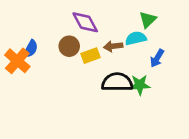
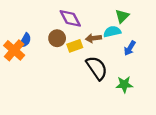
black semicircle: (117, 82) -> (97, 68), turned 55
green star: (140, 85) -> (124, 84), moved

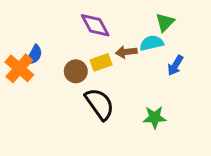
brown circle: (57, 38) -> (76, 71), moved
black semicircle: (97, 68) -> (100, 104), moved
green star: (124, 84) -> (155, 117), moved

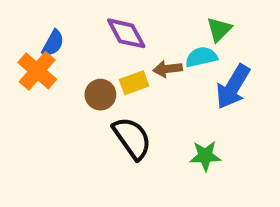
blue semicircle: (34, 55) -> (53, 43), moved
blue arrow: (175, 65) -> (233, 87), size x1.6
orange cross: (19, 68) -> (37, 71), moved

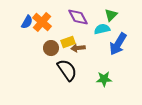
purple diamond: (126, 33) -> (78, 17), moved
brown arrow: (168, 69) -> (78, 48), moved
orange cross: (37, 71) -> (42, 22), moved

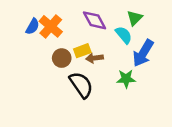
cyan semicircle: (102, 29) -> (124, 35), turned 63
green star: (104, 79) -> (126, 79), moved

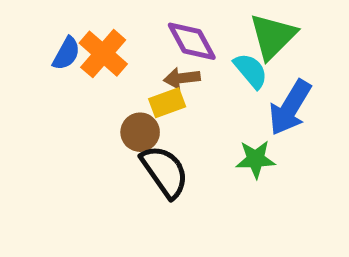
green triangle: (135, 18) -> (273, 36), size x1.5
brown circle: (62, 58) -> (140, 132), moved
brown arrow: (95, 58) -> (182, 78), moved

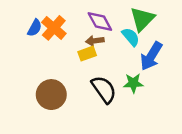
brown circle: (140, 132) -> (51, 95), moved, size x1.5
black semicircle: (165, 172) -> (104, 89), moved

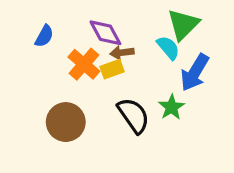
purple diamond: (100, 22) -> (105, 33), moved
orange cross: (54, 28) -> (84, 64), moved
green star: (133, 83) -> (172, 107), turned -30

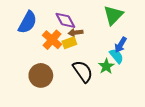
blue semicircle: (44, 36) -> (28, 22), size x1.6
cyan semicircle: (168, 48) -> (116, 56), moved
blue arrow: (195, 72) -> (121, 45), size x0.7

